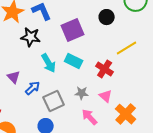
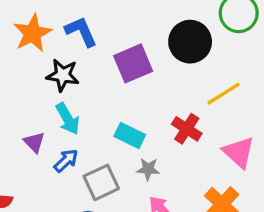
black circle: (107, 17) -> (190, 42), size x1.6
cyan rectangle: (74, 61) -> (130, 135), moved
cyan arrow: (49, 63) -> (68, 119), moved
pink triangle: (106, 96) -> (239, 152), moved, size x1.5

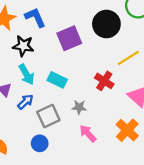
cyan rectangle: (130, 135) -> (57, 80), moved

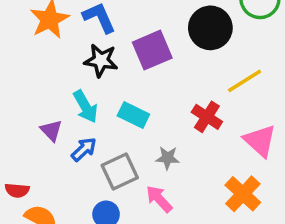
black star: (23, 46) -> (101, 60), moved
pink arrow: (88, 133) -> (159, 199), moved

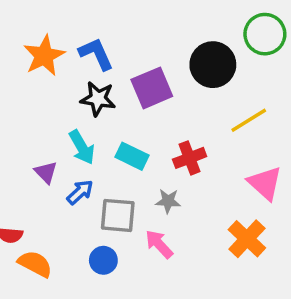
red cross: (207, 117) -> (190, 158), moved, turned 36
gray square: (120, 172) -> (118, 215), turned 30

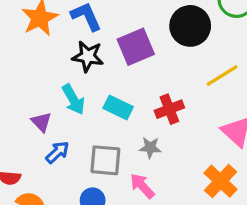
blue arrow: (80, 192) -> (57, 152), moved

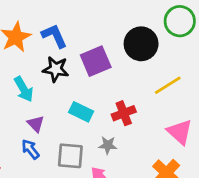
cyan arrow: (73, 100) -> (24, 89), moved
purple triangle: (41, 122) -> (36, 124), moved
blue arrow: (57, 152) -> (30, 149), turned -85

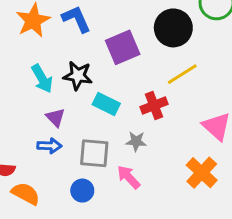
black star: (56, 69) -> (78, 76), moved
yellow line: (168, 85) -> (182, 74), moved
blue arrow: (30, 149) -> (49, 146), turned 130

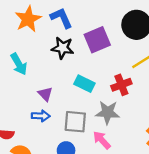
black star: (78, 76) -> (63, 48), moved
cyan arrow: (42, 79) -> (19, 64), moved
gray star: (136, 141) -> (108, 112), size x1.5

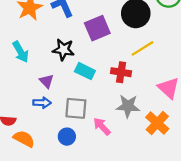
black star: (63, 48) -> (63, 50), moved
red cross: (121, 85) -> (121, 72), turned 30
gray star: (108, 112) -> (128, 106), moved

